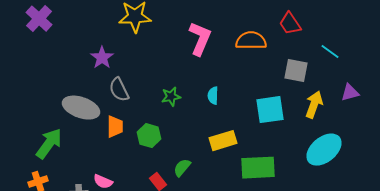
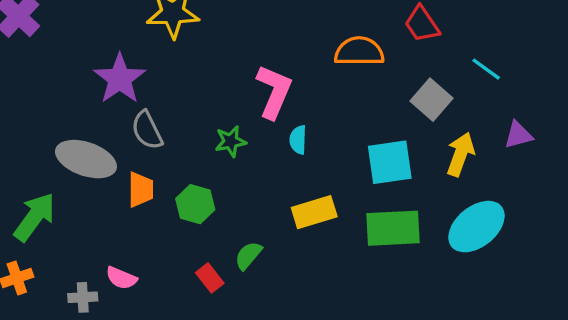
pink L-shape: (200, 39) -> (274, 92), moved
purple star: (102, 58) -> (120, 79), size x1.4
gray square: (296, 71) -> (432, 100), turned 30
green rectangle: (258, 168) -> (393, 228), moved

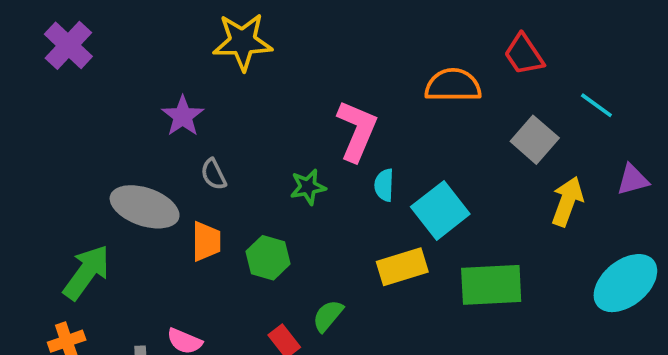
purple star: (120, 79) -> (183, 116), size x0.7
gray semicircle: (147, 130) -> (214, 174), size x0.7
cyan square: (390, 162) -> (440, 210), moved, turned -30
cyan ellipse: (477, 227) -> (625, 283), moved

